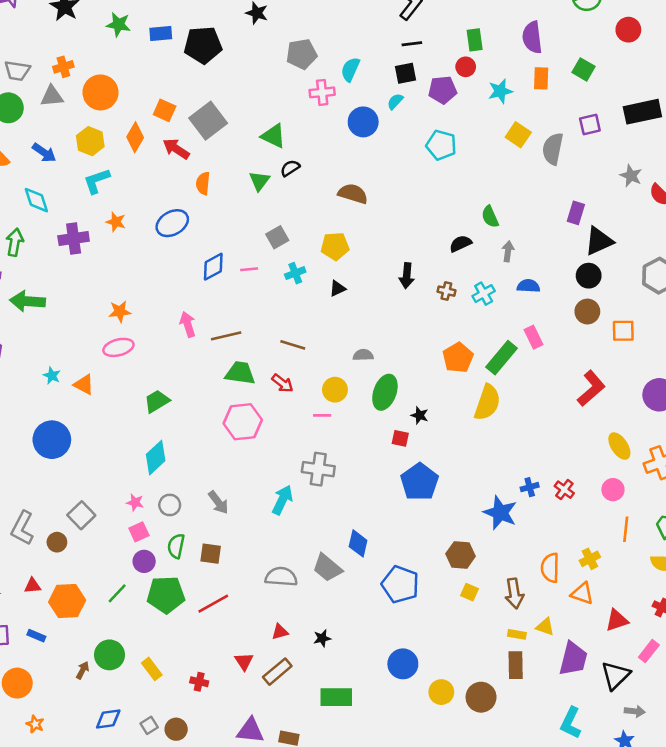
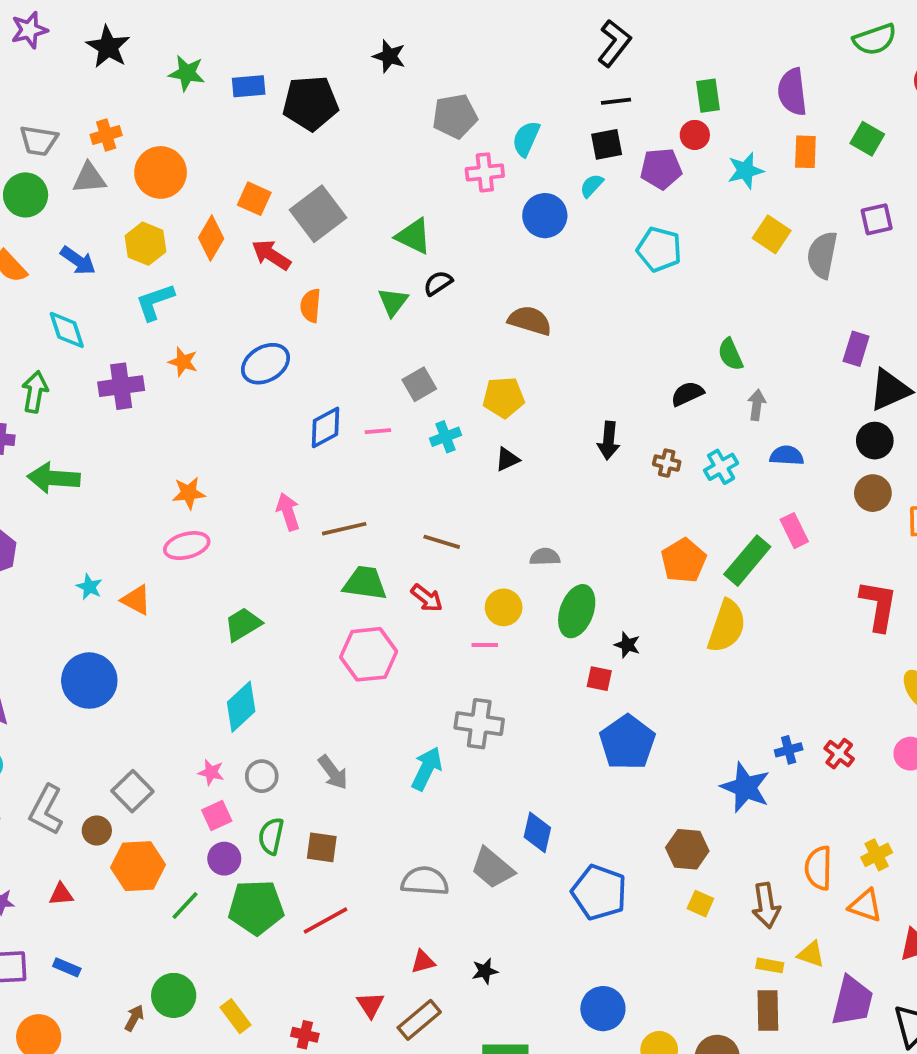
red L-shape: (591, 388) -> (879, 606), turned -39
orange hexagon: (67, 601) -> (138, 866), moved

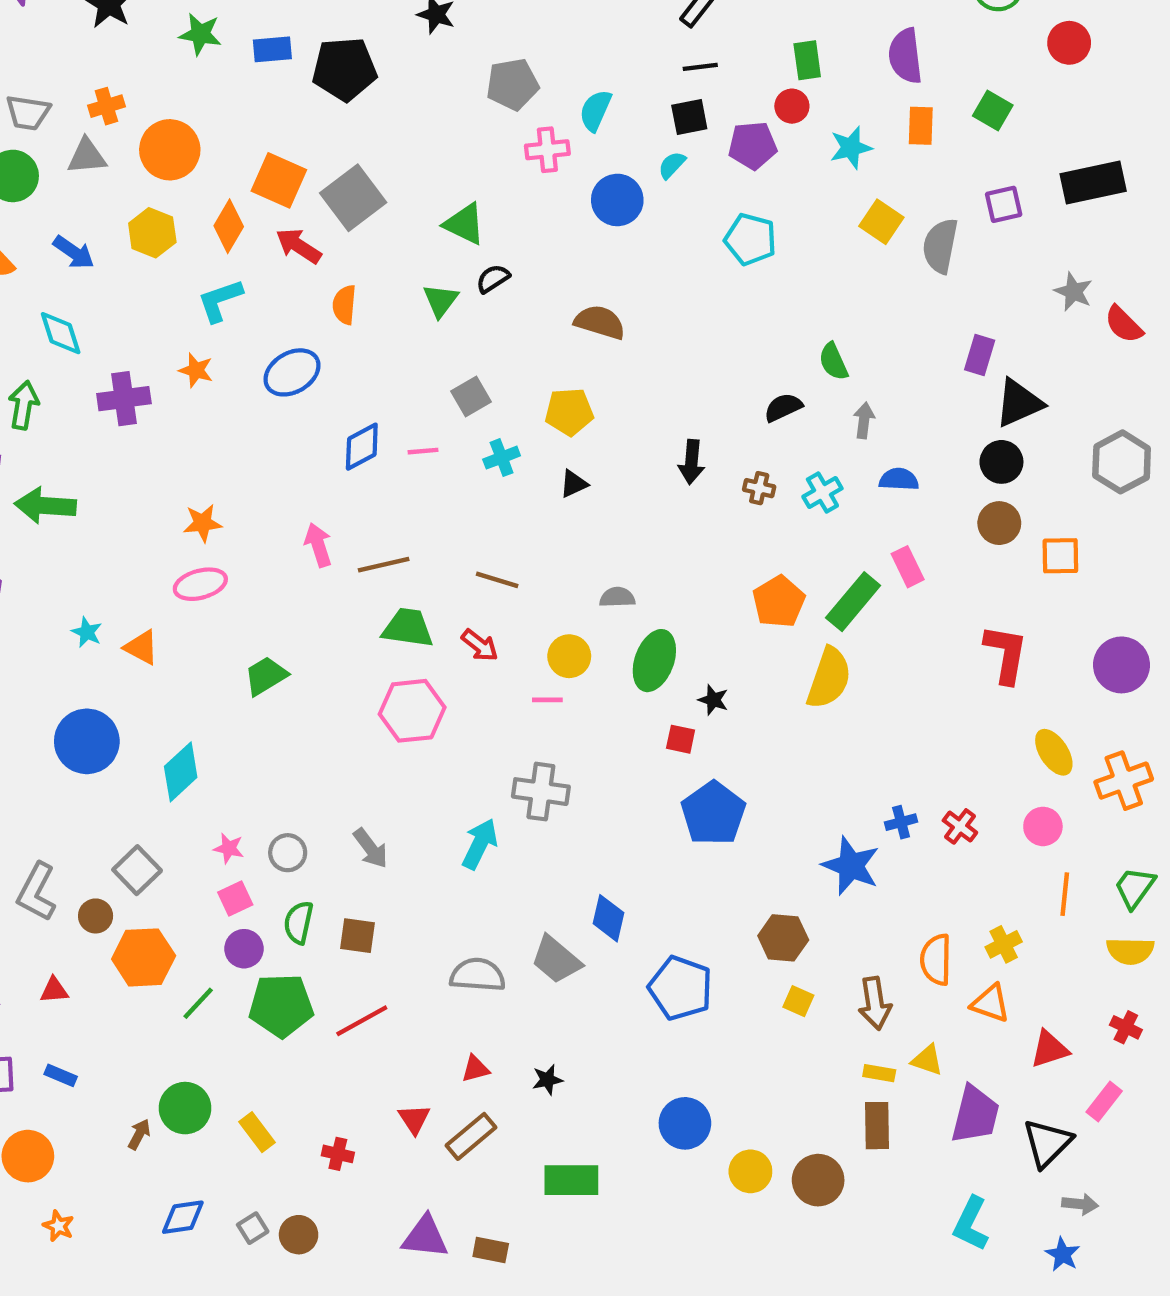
orange square: (254, 199) -> (279, 180), size x1.4
cyan L-shape: (155, 302) -> (220, 300), moved
cyan diamond: (241, 707) -> (181, 772), moved

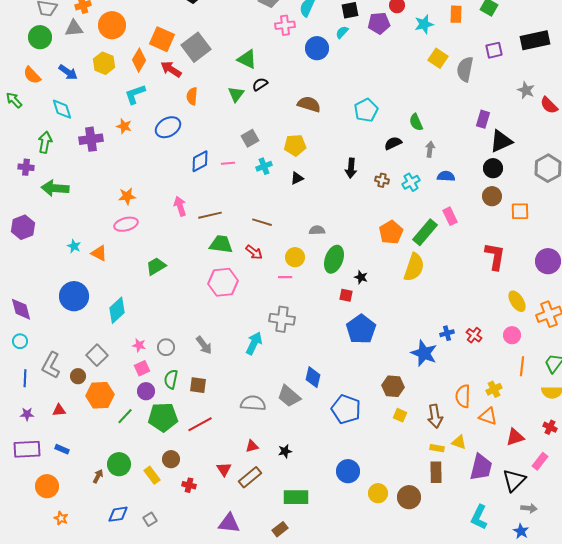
cyan pentagon: (750, 239) -> (366, 110), moved, turned 30
brown circle: (299, 1235) -> (171, 459), moved
brown rectangle: (491, 1250) -> (280, 529), moved, turned -49

